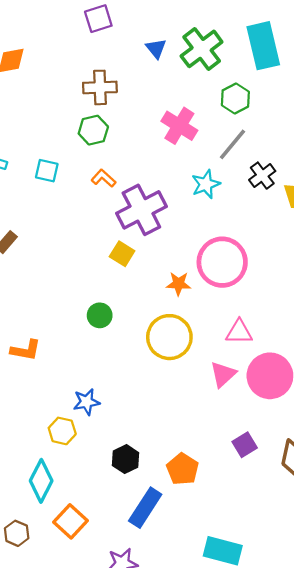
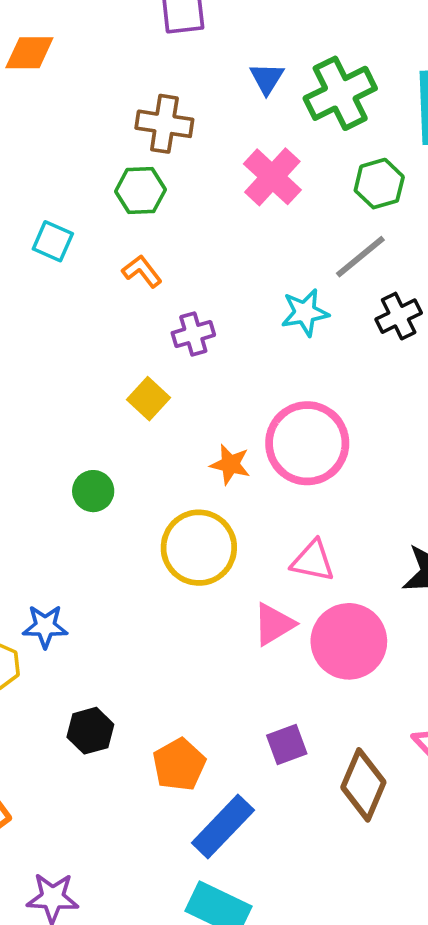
pink cross: (179, 126) -> (272, 177), moved
purple cross: (141, 210) -> (193, 334), size x0.5
blue rectangle: (145, 508) -> (223, 826), moved

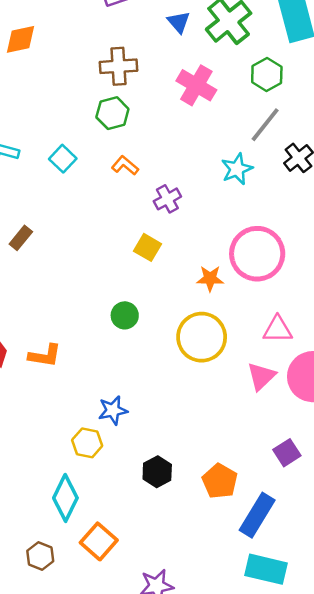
cyan square: (53, 241) -> (63, 159), turned 32

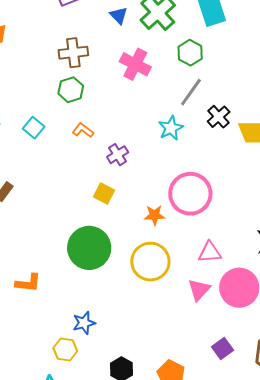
green circle: (125, 315) -> (89, 248), size x2.0

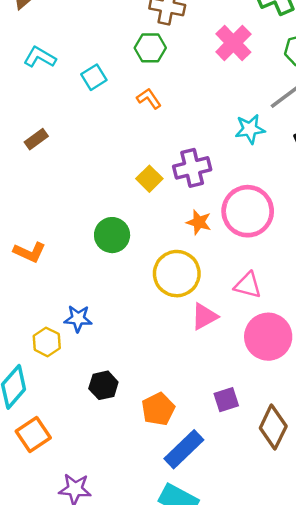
purple cross: (118, 155) -> (192, 168), moved, size x1.4
green circle: (89, 248) -> (112, 235), size x0.7
pink triangle: (199, 290) -> (204, 316), moved

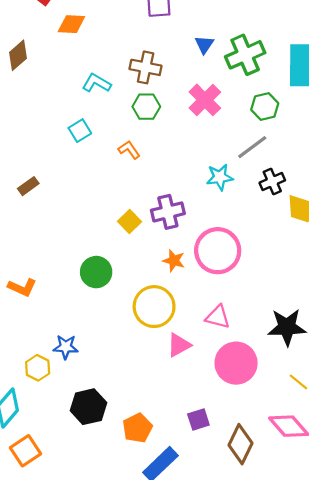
green hexagon: (150, 48) -> (146, 107), moved
cyan L-shape: (40, 57) -> (97, 83), moved
black hexagon: (103, 385) -> (88, 407), size x1.4

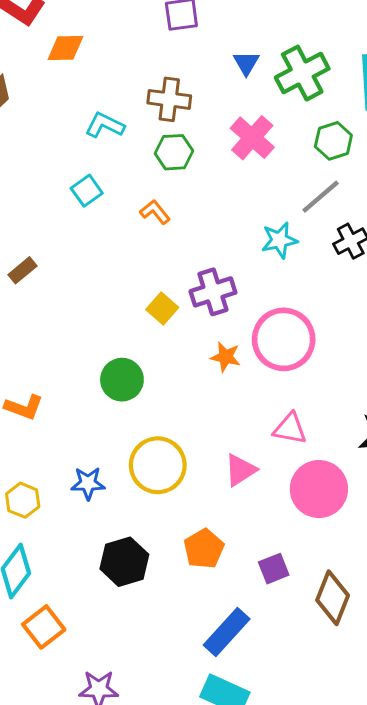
yellow circle: (154, 307) -> (158, 465), moved
yellow hexagon: (38, 368) -> (23, 500), moved
orange pentagon: (137, 428) -> (204, 549), moved

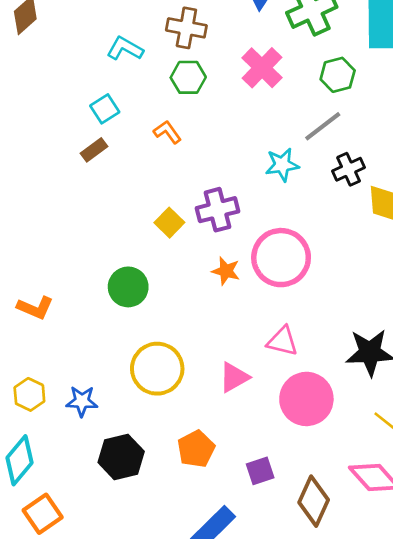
brown rectangle: (23, 270) -> (94, 150), moved
blue star: (88, 483) -> (82, 401), moved

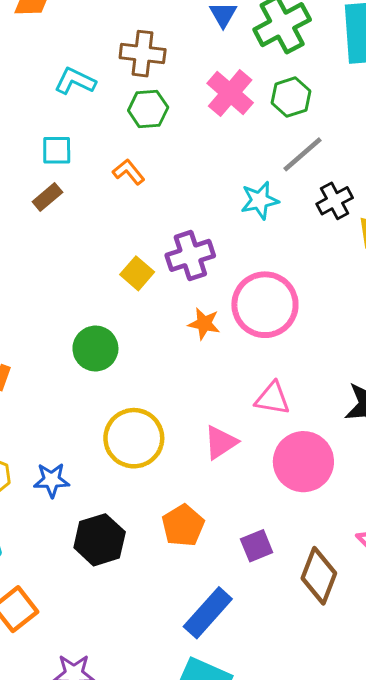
green hexagon: (338, 75) -> (291, 97), moved
cyan square: (105, 109) -> (57, 150), turned 36

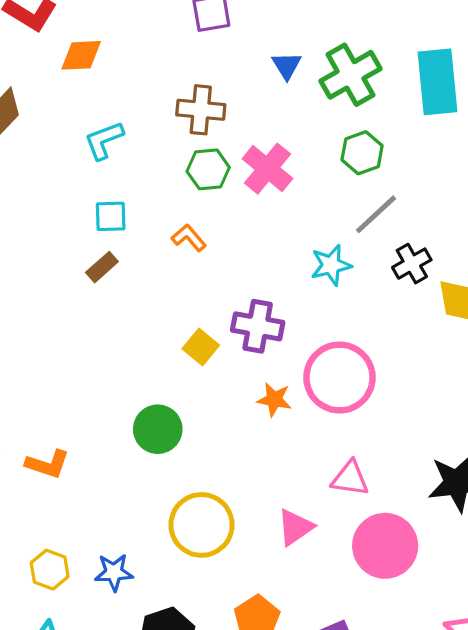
cyan L-shape: (75, 81) -> (104, 140), moved, turned -45
pink cross: (230, 93) -> (267, 169), moved
purple cross: (190, 255) -> (258, 326), turned 30

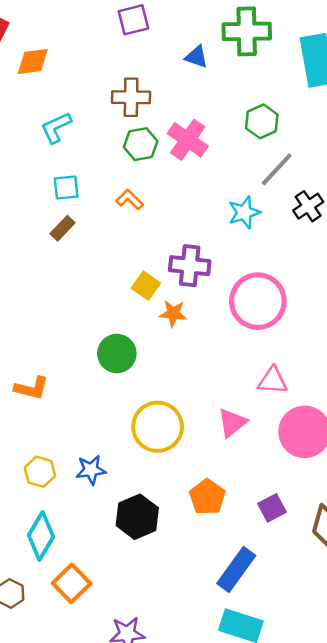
blue triangle: (287, 66) -> (196, 57), turned -35
green cross: (350, 75) -> (247, 31), moved, turned 33
orange star: (274, 399) -> (173, 313), moved

